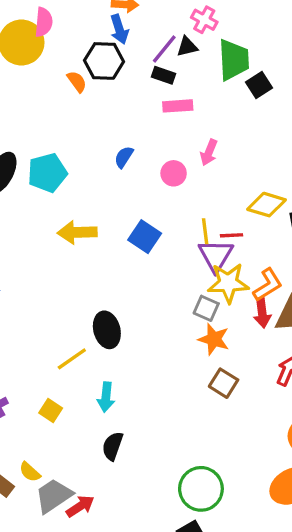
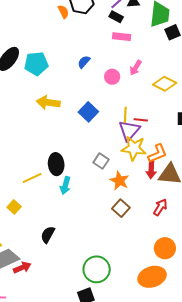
yellow diamond: (266, 205) -> (165, 84), moved
gray square: (206, 308) -> (101, 161), moved
cyan arrow: (106, 397) -> (65, 186), moved

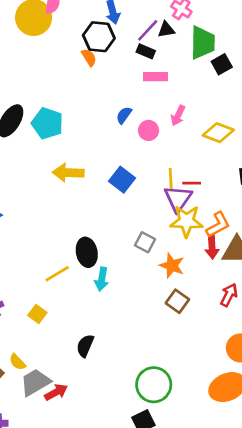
orange semicircle: (63, 12) -> (89, 57), moved
blue semicircle: (84, 62) -> (124, 115), moved
cyan pentagon: (36, 64) -> (47, 123), turned 30

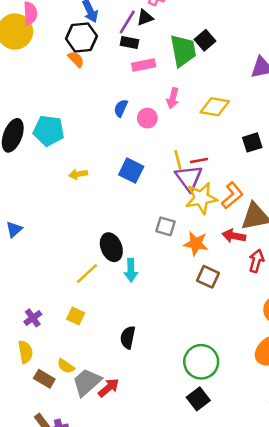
green trapezoid: (203, 43) -> (183, 51), moved
yellow arrow: (68, 173) -> (78, 174), size x0.6
red arrow: (212, 247) -> (234, 236), moved, turned 115

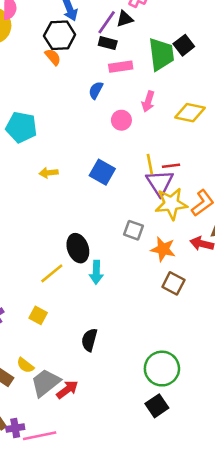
blue semicircle: (121, 108) -> (96, 90), moved

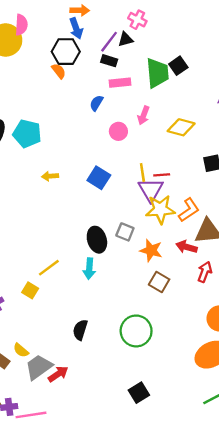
black ellipse: (78, 248) -> (97, 240), moved
yellow square: (38, 315) -> (30, 290), moved
green circle: (162, 369) -> (136, 331), moved

